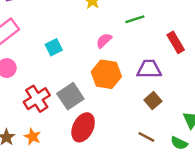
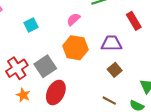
orange star: (32, 137) -> (23, 95), moved

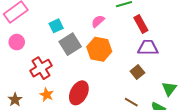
red rectangle: (134, 21) -> (141, 24), moved
purple trapezoid: (111, 43) -> (148, 48), moved
gray square: (45, 66) -> (70, 44), moved

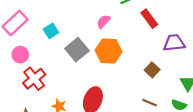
cyan square: (56, 26) -> (51, 31), moved
purple trapezoid: (148, 48) -> (174, 43), moved
red cross: (41, 68) -> (34, 79), moved

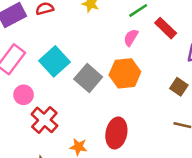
pink semicircle: (103, 22) -> (131, 37), moved
cyan square: (51, 31) -> (54, 61), size x1.6

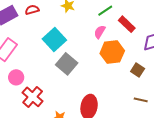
cyan square: (54, 61) -> (54, 39), moved
orange hexagon: (125, 73) -> (112, 52), moved

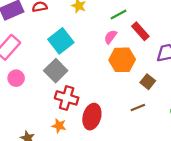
gray square: (67, 64) -> (56, 71), moved
red cross: (33, 97) -> (67, 98), moved, turned -30
brown line: (141, 100) -> (138, 107), moved, turned -40

